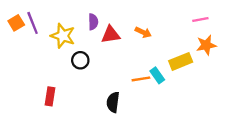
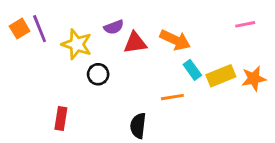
purple semicircle: (93, 22) -> (114, 27), turned 70
orange arrow: (143, 32) -> (175, 40), size x1.5
orange star: (206, 45) -> (254, 79), moved
cyan rectangle: (157, 75) -> (192, 70), moved

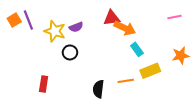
purple semicircle: (114, 27) -> (76, 27), moved
red triangle: (135, 43) -> (112, 18), moved
yellow rectangle: (221, 76) -> (150, 71), moved
orange line: (172, 97) -> (126, 81), moved

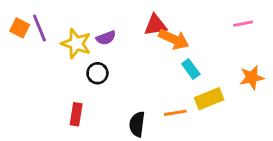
orange square: (14, 20) -> (20, 28), turned -32
red rectangle: (44, 84) -> (76, 114), moved

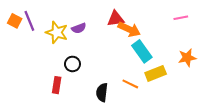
cyan rectangle: (191, 69) -> (142, 51), size x1.5
black circle: (97, 73) -> (72, 64), moved
orange line: (175, 113) -> (130, 84), turned 35

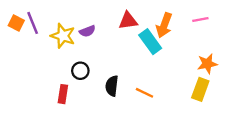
orange arrow: (129, 29) -> (164, 25), moved, turned 85
cyan rectangle: (142, 51) -> (150, 42), moved
yellow rectangle: (156, 73) -> (200, 89), moved, turned -48
black semicircle: (102, 92) -> (112, 86), moved

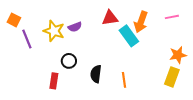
purple line: (33, 23) -> (27, 39), moved
orange line: (144, 93) -> (124, 80), turned 56

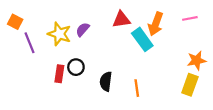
purple semicircle: (75, 27) -> (83, 29), turned 152
red rectangle: (54, 81) -> (59, 74), moved

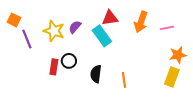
pink line: (190, 18) -> (167, 28), moved
cyan rectangle: (142, 39) -> (102, 36), moved

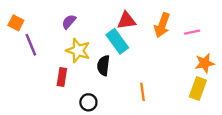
purple semicircle: (75, 27) -> (69, 22), moved
yellow star: (54, 31) -> (78, 51), moved
black circle: (69, 61) -> (88, 102), moved
black semicircle: (96, 74) -> (103, 65), moved

